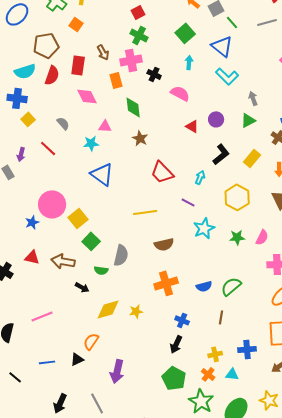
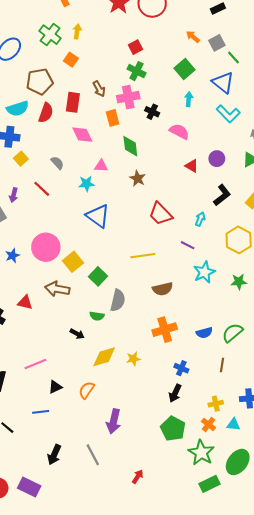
blue star: (32, 222) -> (12, 256), moved
green square: (91, 241) -> (98, 276), moved
brown arrow: (63, 261) -> (57, 289), moved
black triangle: (77, 359) -> (55, 387), moved

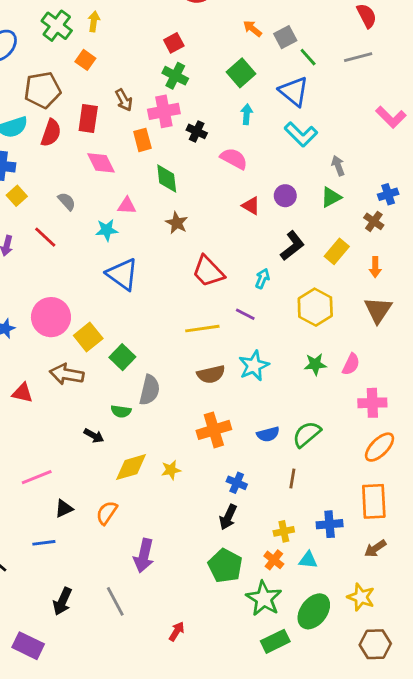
yellow line: (143, 256) -> (202, 329), moved
cyan star: (204, 272) -> (254, 366), moved

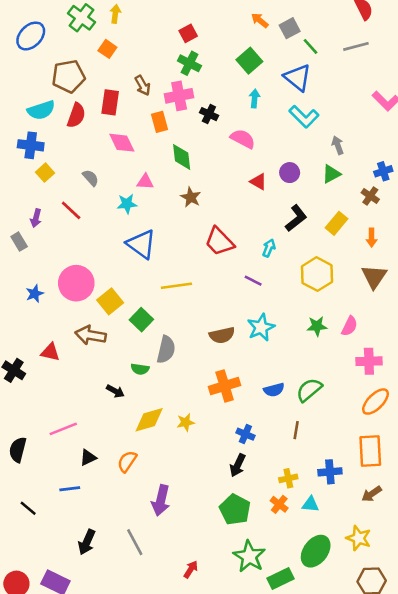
yellow line: (202, 329) -> (176, 286), moved
green star: (264, 598) -> (249, 556), moved

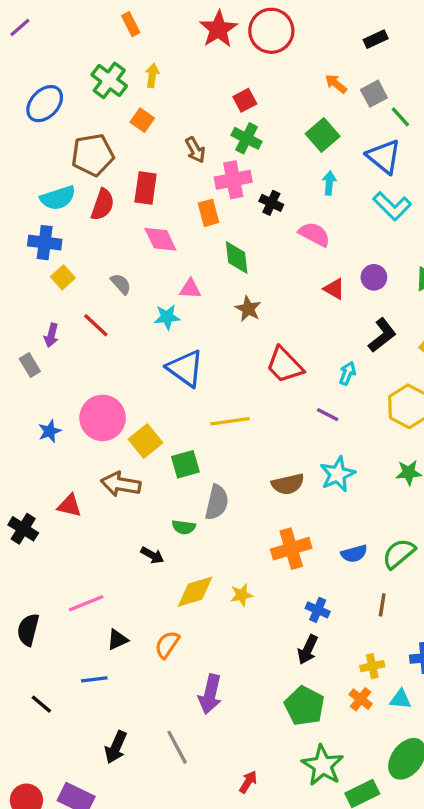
brown arrow: (143, 85) -> (195, 150), moved
green square: (141, 320) -> (185, 464), turned 30

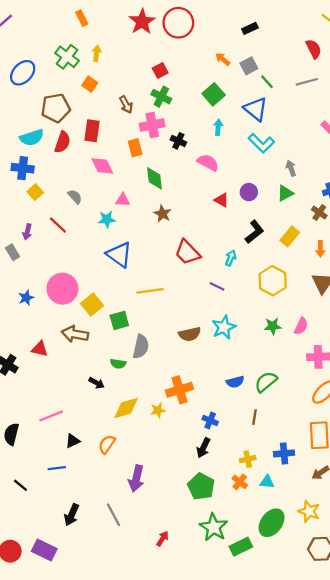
orange cross: (291, 549) -> (180, 390), moved

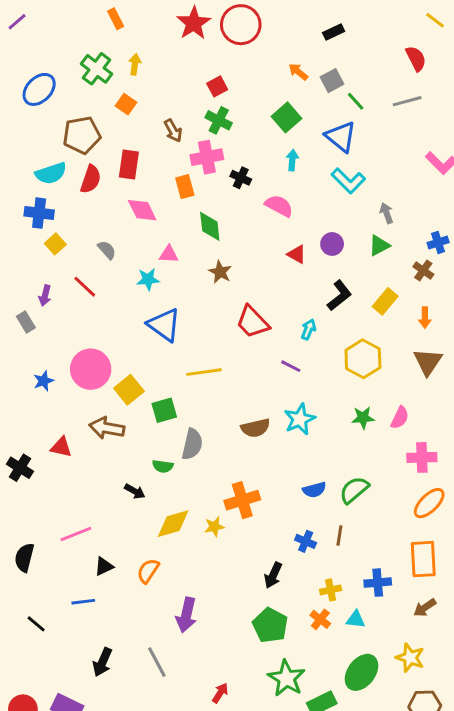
blue cross: (210, 420) -> (306, 541), moved

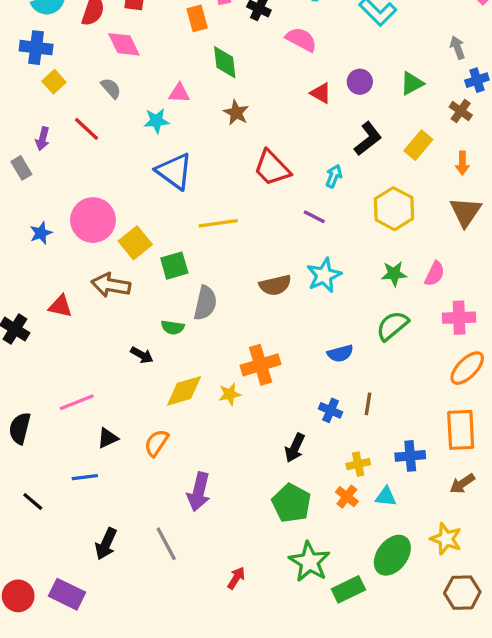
pink diamond: (142, 210) -> (124, 44), moved
gray arrow: (387, 213) -> (457, 48), moved
green semicircle: (354, 490) -> (392, 326), moved

